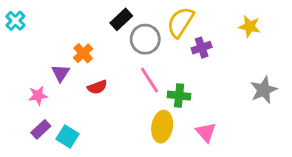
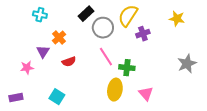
cyan cross: (15, 21) -> (40, 15), moved, turned -32
purple rectangle: (41, 129) -> (16, 98), moved, turned 32
cyan square: (68, 136) -> (57, 97), moved

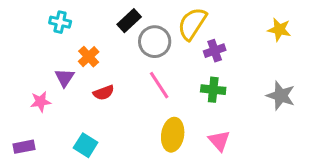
yellow star: (177, 19) -> (279, 30), moved
gray star: (187, 64) -> (281, 96), turned -30
green cross: (127, 68) -> (213, 90), moved

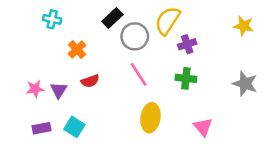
purple triangle: (65, 78) -> (59, 90), moved
pink triangle: (219, 141) -> (203, 127), moved
purple rectangle: (24, 147) -> (42, 128), moved

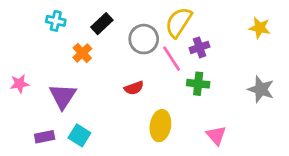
black rectangle: (112, 18) -> (102, 24), moved
pink line: (139, 74) -> (172, 59), moved
red semicircle: (90, 81) -> (134, 88), moved
pink star: (35, 89) -> (19, 84), moved
purple triangle: (59, 90) -> (63, 96), size x1.5

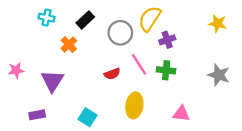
pink line: (172, 59) -> (139, 64), moved
cyan square: (79, 135) -> (88, 117), moved
pink triangle: (216, 135) -> (181, 114), turned -42

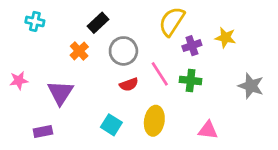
cyan cross: (47, 18) -> (35, 21), moved
yellow star: (218, 23) -> (225, 38), moved
gray circle: (120, 33) -> (123, 51), moved
cyan square: (88, 117) -> (111, 125), moved

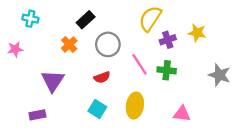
pink star: (19, 80) -> (15, 49), moved
red semicircle: (129, 85) -> (102, 77), moved

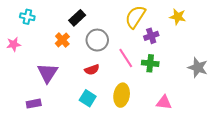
yellow star: (197, 33) -> (178, 17), moved

